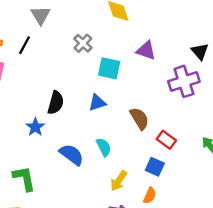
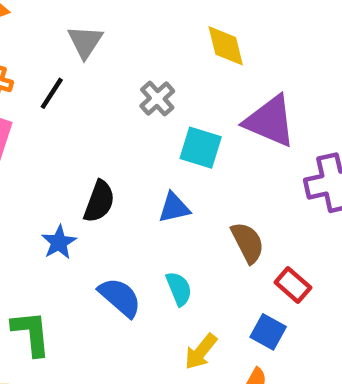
purple triangle: (146, 50) -> (270, 121), size x1.5

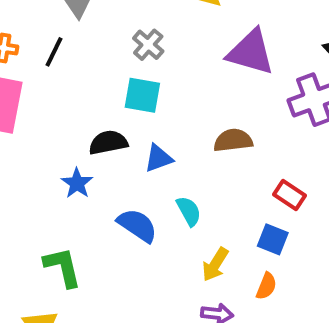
cyan square: (201, 148) -> (142, 95), moved
black semicircle: (99, 201) -> (108, 143), turned -114
blue triangle: (174, 208) -> (158, 158), moved
brown semicircle: (248, 243) -> (233, 140), moved, turned -63

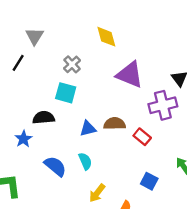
blue triangle: (158, 158) -> (88, 129), moved
red rectangle: (289, 195) -> (142, 137), moved
blue square: (273, 239) -> (149, 181), moved

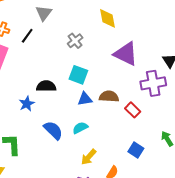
cyan square: (66, 93) -> (78, 75), moved
cyan semicircle: (85, 161) -> (80, 128), turned -98

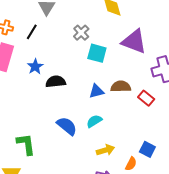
cyan square: (78, 75) -> (97, 53), moved
blue star: (27, 104) -> (35, 67), moved
blue square: (136, 150) -> (147, 149), moved
yellow arrow: (89, 157) -> (105, 150), turned -144

